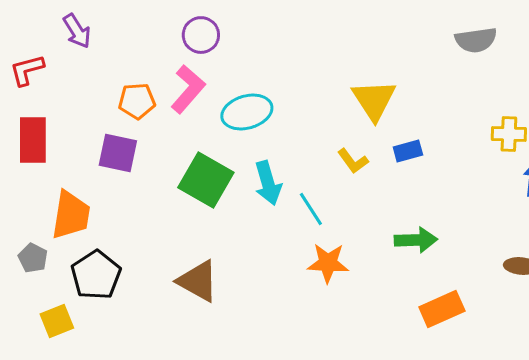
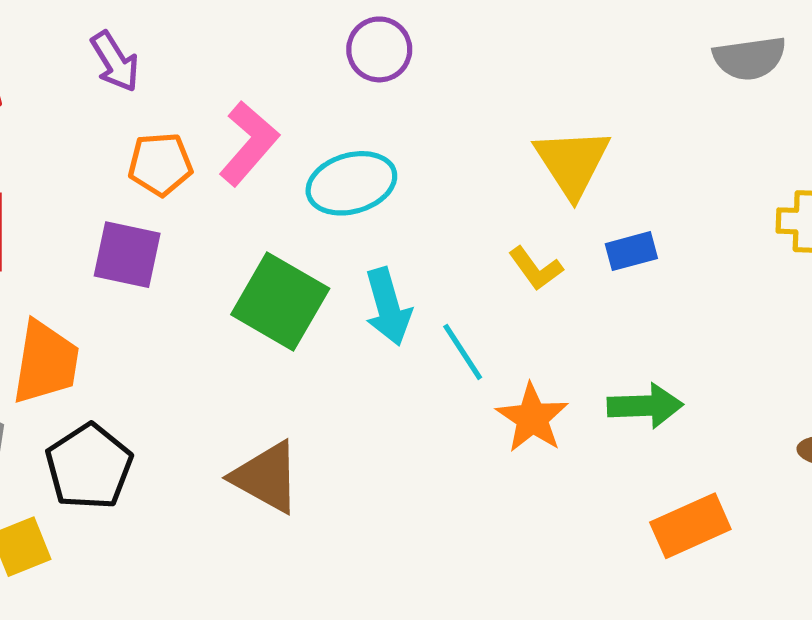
purple arrow: (77, 31) -> (115, 62), moved
purple circle: (201, 35) -> (379, 49), moved
orange star: (328, 263) -> (532, 418), moved, turned 30

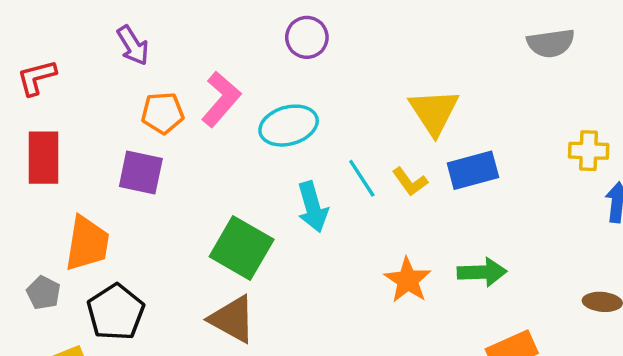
blue rectangle: (631, 251) -> (473, 170), size x1.5
green square: (280, 301) -> (242, 248), moved
cyan line: (463, 352) -> (362, 178), moved

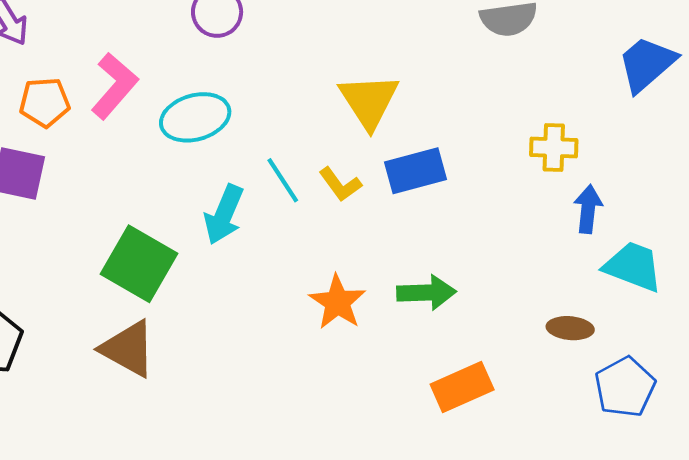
cyan arrow: (313, 207) -> (224, 215), turned 39

